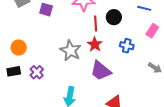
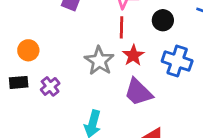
red line: (96, 23) -> (122, 27), moved
blue cross: (127, 46) -> (177, 61), size x1.5

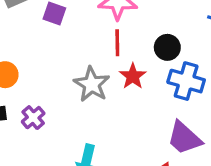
black circle: (163, 20) -> (167, 47), moved
purple trapezoid: (138, 92) -> (184, 138), moved

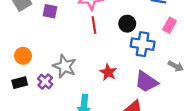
red star: (133, 76) -> (108, 72), moved
gray star: (92, 84) -> (65, 66), moved

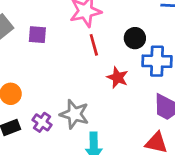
gray star: (65, 66) -> (74, 114), moved
red star: (108, 72) -> (118, 78), moved

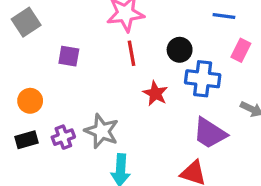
purple square: (37, 35) -> (69, 56), moved
purple cross: (42, 122) -> (63, 137), turned 30

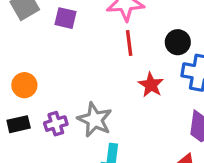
purple square: (69, 56) -> (66, 18), moved

